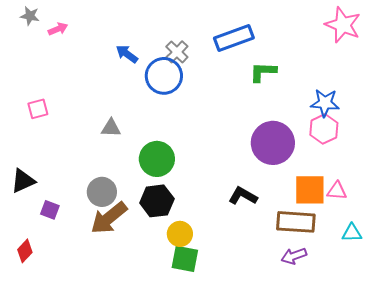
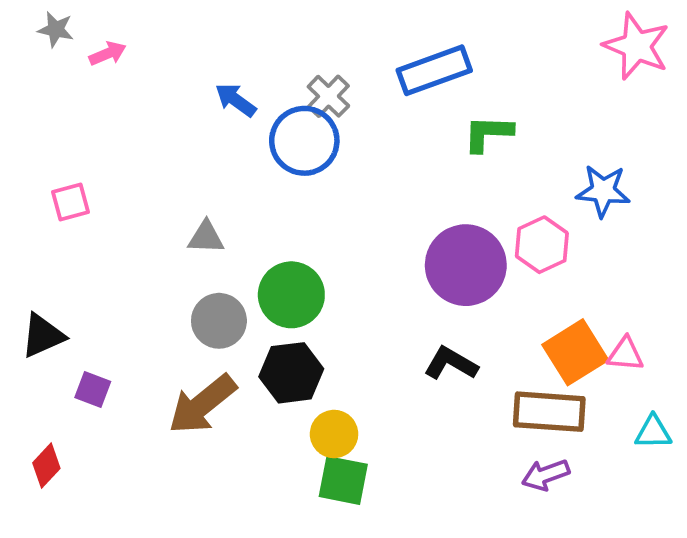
pink hexagon: (324, 129) -> (542, 245), moved
purple circle: (273, 143) -> (466, 265), moved
orange square: (310, 190) -> (575, 352), turned -32
gray circle: (102, 192) -> (219, 321), moved

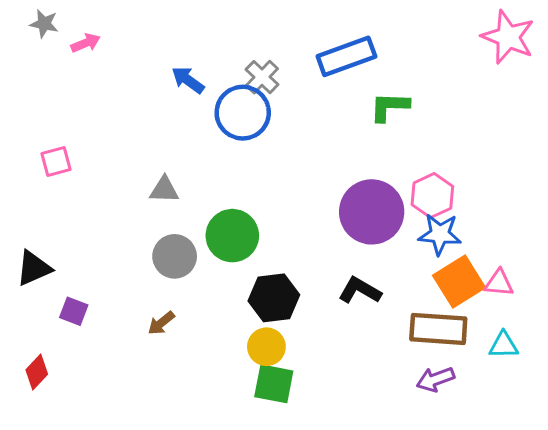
blue star: (603, 191) -> (440, 234), moved
black hexagon: (291, 373) -> (274, 298), moved
brown arrow: (202, 404) -> (161, 323), size x0.5
cyan triangle: (653, 432) -> (504, 345), moved

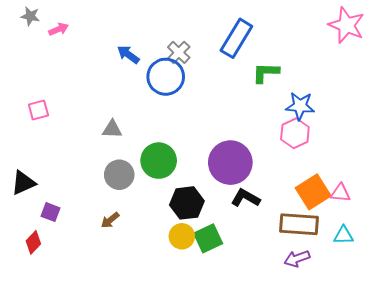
blue rectangle: (346, 56) -> (236, 38), turned -39
purple circle: (372, 212) -> (230, 163), moved
blue star: (440, 234) -> (300, 106), moved
red diamond: (37, 372) -> (33, 242), moved
green square: (274, 384) -> (208, 238), moved, turned -36

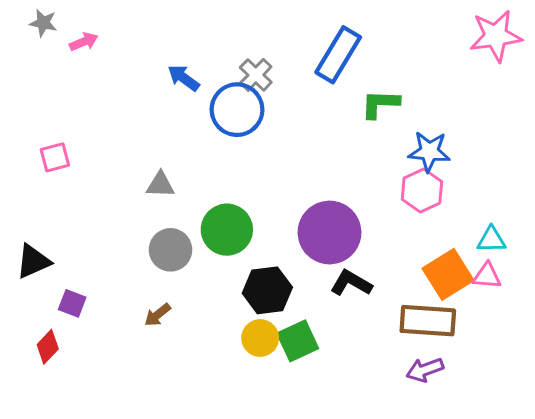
pink star: (347, 25) -> (496, 36), turned -30
cyan triangle: (343, 235) -> (491, 240), moved

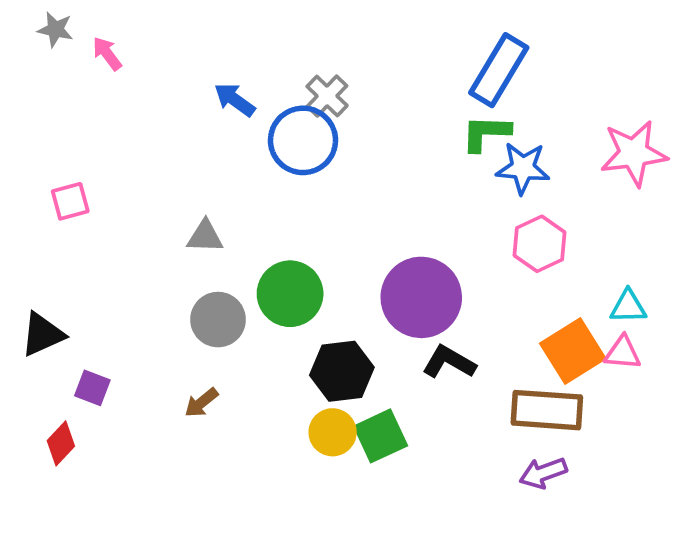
pink star: (496, 36) -> (634, 153), moved
pink arrow: (84, 42) -> (107, 54), turned -104
blue rectangle: (338, 55) -> (499, 70), moved
blue star: (429, 152) -> (523, 168), moved

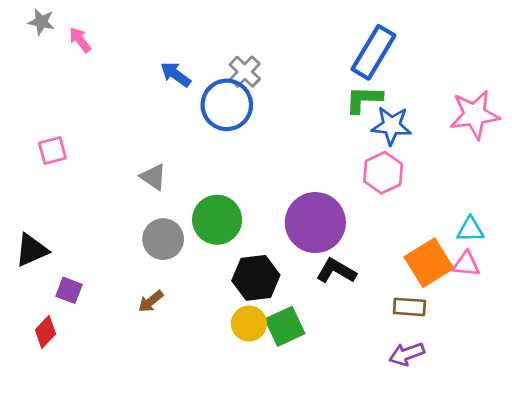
gray triangle: (205, 236) -> (153, 177), turned 32
pink hexagon: (539, 244) -> (383, 173), moved
brown rectangle: (547, 410) -> (409, 307), size x0.6

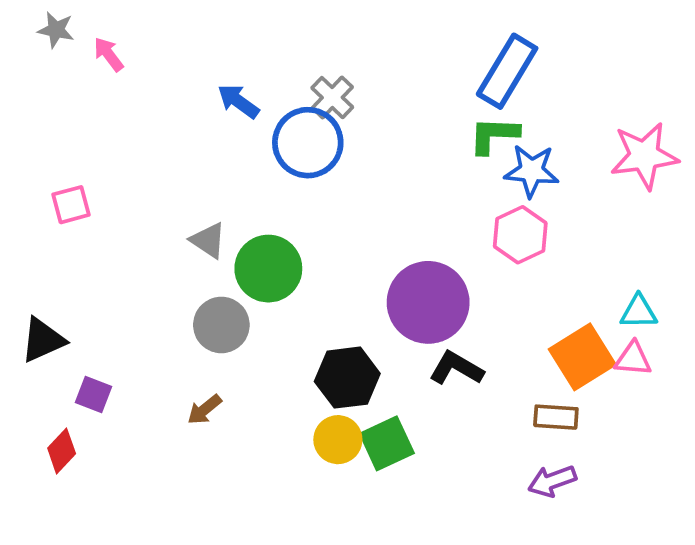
green circle: (217, 220) -> (268, 269), moved

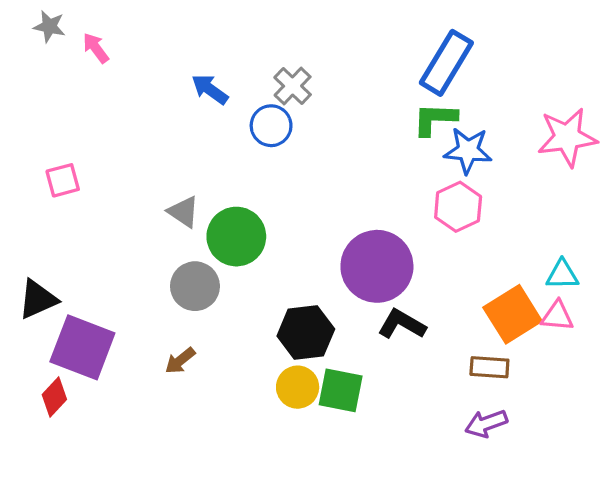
blue circle: (308, 143) -> (271, 126), size x0.7
purple square: (94, 395) -> (82, 347), size x2.0
green square: (387, 443) -> (341, 390), turned 36

